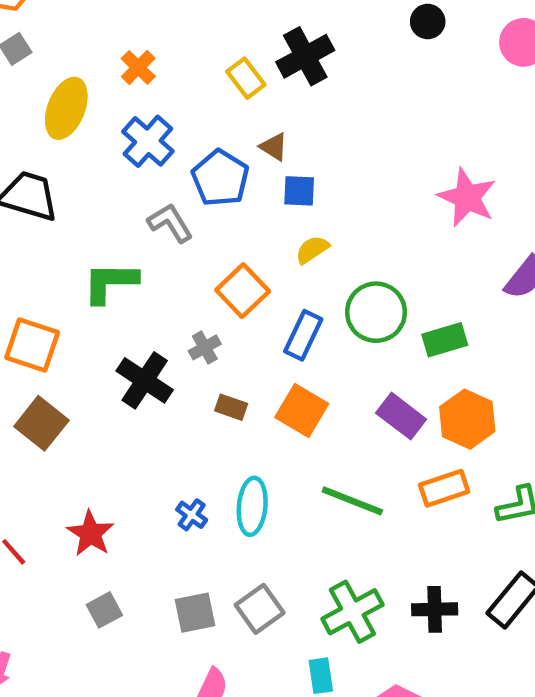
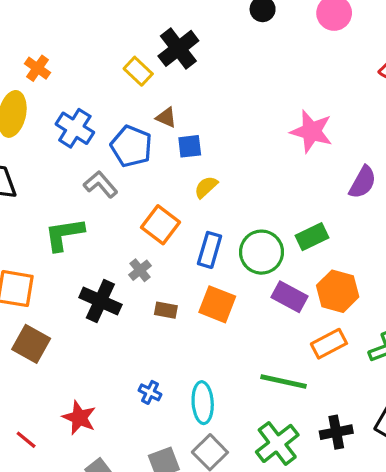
orange cross: (138, 67) -> (38, 68), moved
green circle: (376, 312) -> (262, 252), moved
green line: (352, 501) -> (283, 381), moved
cyan ellipse: (252, 506) -> (203, 403), moved

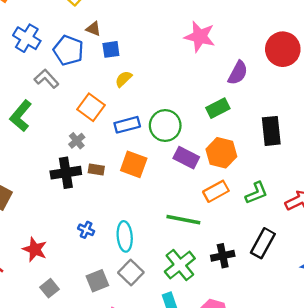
green L-shape: (64, 234) -> (21, 116), turned -40
green rectangle: (312, 237) -> (218, 108), moved
blue rectangle: (210, 250) -> (127, 125), turned 60
black cross: (100, 301) -> (66, 173), moved, turned -32

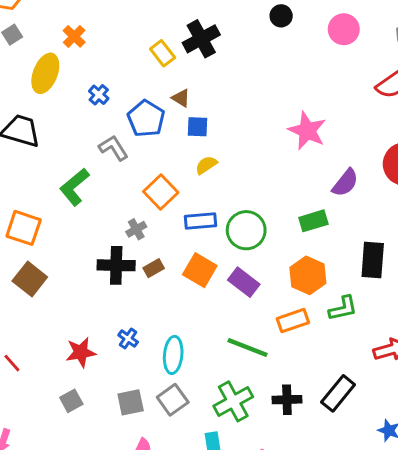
blue cross: (27, 38) -> (99, 95), size x0.6
purple rectangle: (186, 158) -> (244, 282), moved
brown rectangle: (96, 169) -> (154, 268), turned -49
green L-shape: (256, 193) -> (343, 308), moved
red star: (35, 249) -> (81, 352), moved, turned 30

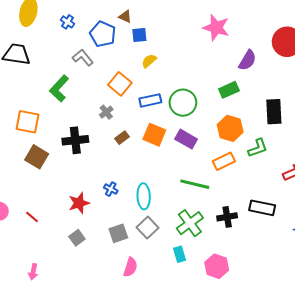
black cross: (116, 265) -> (75, 140), moved
black rectangle: (338, 393) -> (262, 208), turned 70

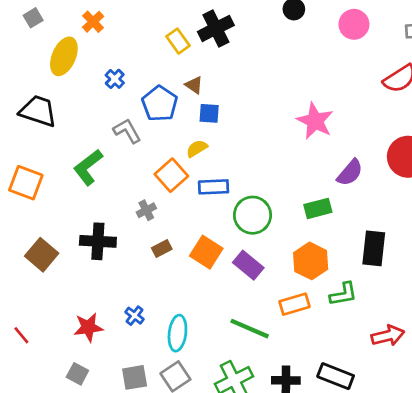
yellow semicircle: (149, 61) -> (197, 148), moved
blue rectangle: (150, 100) -> (214, 187), moved
orange square: (28, 122) -> (26, 183), moved
gray square: (77, 238) -> (77, 374), turned -35

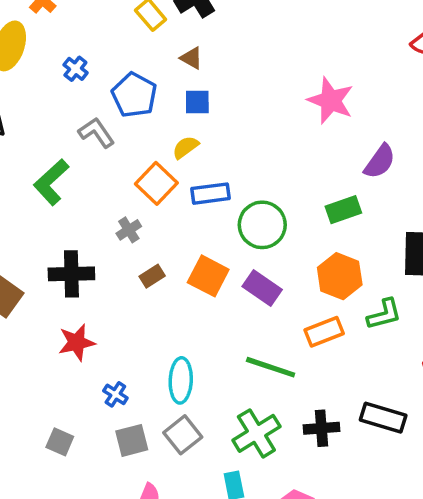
brown triangle: (194, 85) -> (191, 58), moved
blue cross: (135, 316) -> (115, 394), moved
red star: (88, 327) -> (77, 342), moved

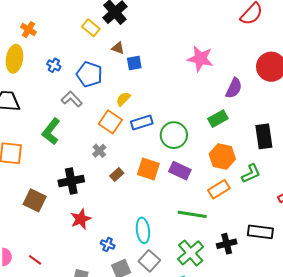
blue square: (197, 102) -> (134, 63), moved

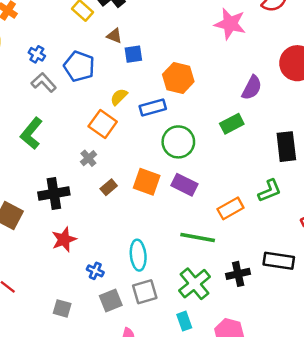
pink star: (200, 59) -> (230, 24), moved
gray L-shape: (72, 99) -> (44, 82), moved
blue rectangle: (142, 122) -> (153, 107), moved
orange hexagon: (222, 156) -> (178, 78), moved
gray square: (149, 261) -> (145, 292), turned 30

